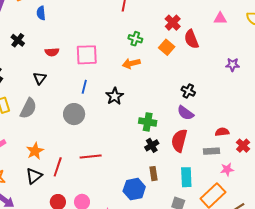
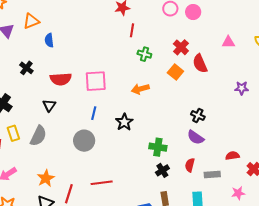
green cross: (135, 39) -> (144, 54), moved
red semicircle: (52, 52) -> (61, 79), size x1.5
red semicircle: (179, 141) -> (190, 165), size x0.6
gray rectangle: (211, 151) -> (212, 174), moved

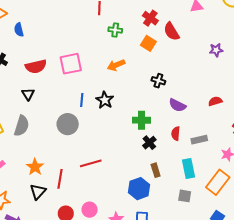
blue line: (94, 113) -> (82, 100), moved
black cross: (198, 115) -> (158, 81), moved
red semicircle: (232, 156) -> (215, 101), moved

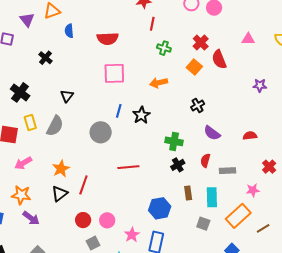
red semicircle: (36, 66) -> (108, 39), moved
black cross: (158, 81) -> (198, 105), turned 32
red line: (91, 163) -> (128, 167), moved
brown rectangle: (156, 170) -> (188, 193), moved

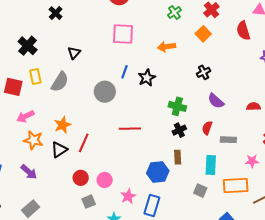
green cross: (164, 48) -> (174, 13), turned 32
red semicircle: (219, 59) -> (243, 31), moved
brown rectangle: (188, 193) -> (178, 157), moved
orange star: (21, 195) -> (33, 140), moved
orange rectangle: (238, 216) -> (236, 186), turned 35

